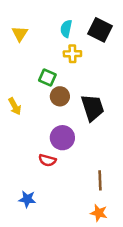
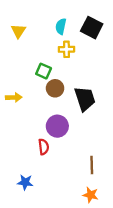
yellow arrow: (15, 106) -> (14, 97), turned -63
red semicircle: (47, 160) -> (44, 147), turned -112

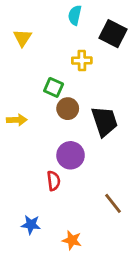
cyan semicircle: (61, 26) -> (75, 15), moved
brown line: (92, 165) -> (113, 203), turned -36
orange star: (91, 195) -> (72, 240), moved

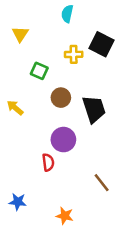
black square: (113, 34) -> (102, 44), moved
green square: (54, 87) -> (39, 71), moved
yellow arrow: (17, 120) -> (15, 108), turned -138
blue star: (31, 225) -> (18, 202), moved

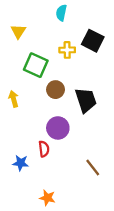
green square: (39, 71) -> (36, 65), size x1.5
yellow arrow: (15, 108) -> (14, 99), turned 35
blue star: (18, 202) -> (21, 163), moved
orange star: (65, 216) -> (47, 198), moved

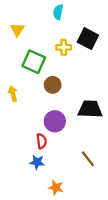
black trapezoid: (86, 100) -> (90, 109), moved, turned -70
blue star: (21, 163) -> (37, 162), moved
orange star: (47, 198) -> (56, 188), moved

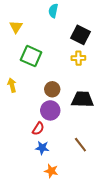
yellow cross: (64, 47) -> (78, 58), moved
brown circle: (53, 85) -> (52, 89), moved
red semicircle: (42, 141) -> (38, 129), turned 40
blue star: (37, 162) -> (42, 148), moved

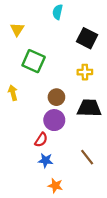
yellow cross: (78, 58) -> (85, 72), moved

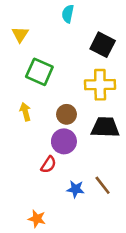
yellow cross: (85, 72) -> (100, 85), size x1.6
yellow arrow: (13, 93) -> (25, 112), moved
blue star: (46, 160) -> (76, 189), moved
orange star: (55, 186) -> (37, 219), moved

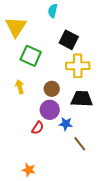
yellow triangle: (20, 34) -> (16, 27), size x1.6
black square: (103, 45) -> (69, 40), moved
blue star: (76, 189) -> (66, 124), moved

